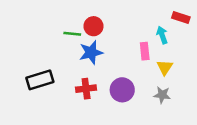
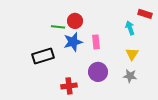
pink rectangle: (145, 51) -> (96, 42), moved
black rectangle: (40, 80) -> (43, 56), moved
red cross: (86, 89) -> (69, 86), moved

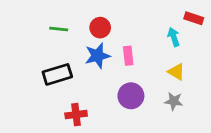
green line: (58, 27) -> (59, 29), moved
yellow triangle: (132, 54) -> (176, 72), turned -32
red cross: (69, 86) -> (76, 115), moved

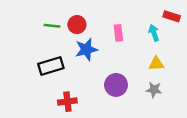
red circle: (100, 28) -> (77, 25), moved
pink rectangle: (128, 56) -> (118, 33), moved
yellow triangle: (176, 72) -> (156, 64), turned -35

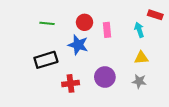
red circle: (77, 25) -> (84, 22), moved
blue star: (86, 49) -> (78, 45), turned 30
red cross: (67, 102) -> (71, 83), moved

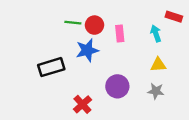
green line: (47, 23) -> (73, 23), moved
blue star: (78, 45) -> (87, 50), turned -30
red cross: (71, 83) -> (82, 104), moved, turned -35

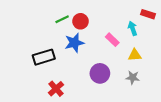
green line: (73, 23) -> (62, 19), turned -32
pink rectangle: (120, 33) -> (112, 40), moved, turned -40
red cross: (82, 104) -> (56, 89), moved

